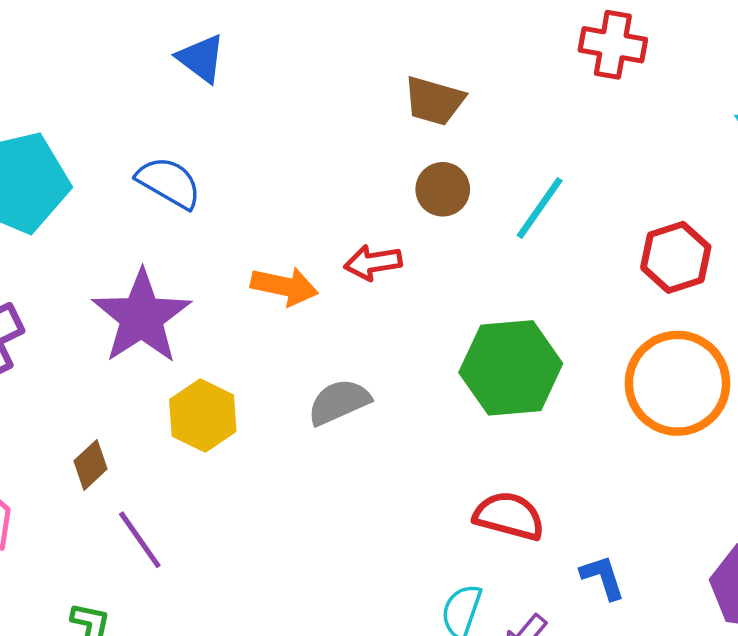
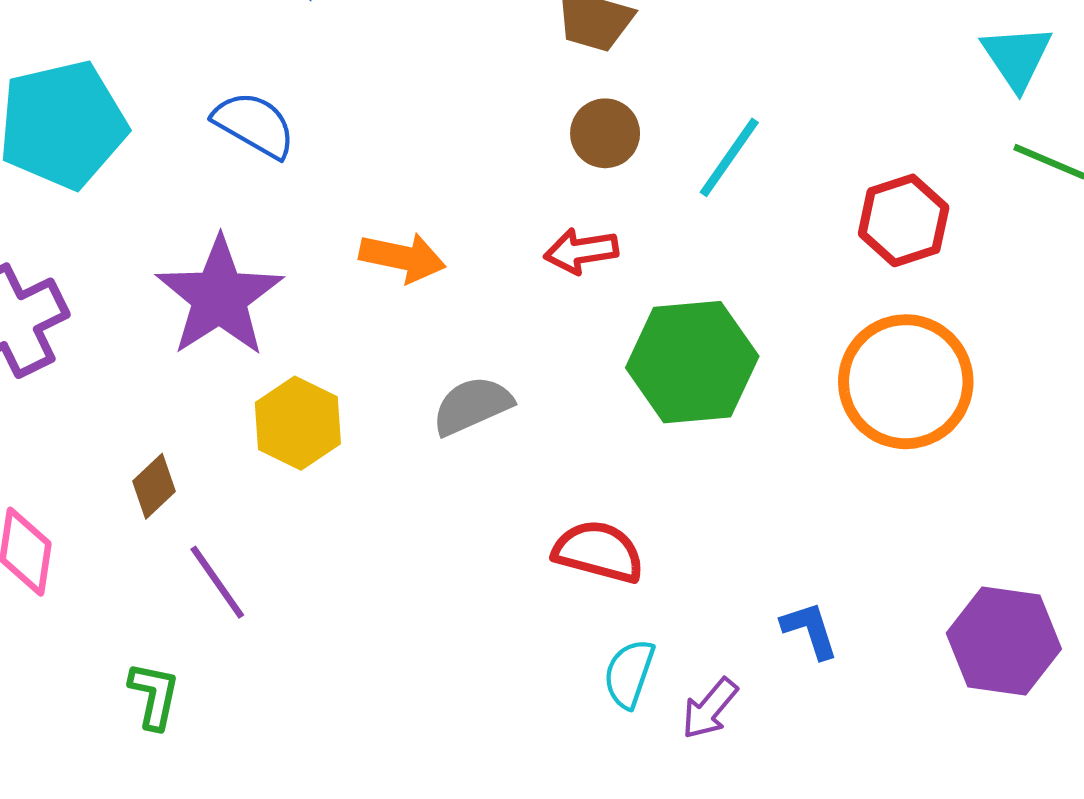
red arrow: (373, 262) -> (581, 251), moved
red semicircle: (509, 516) -> (599, 552), moved

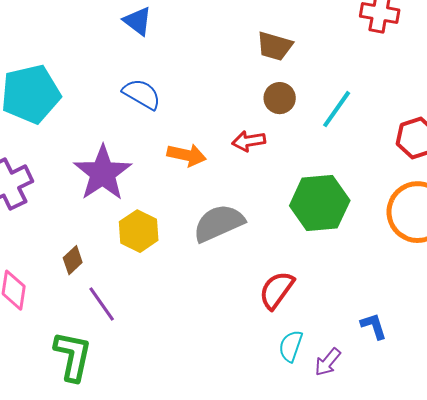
blue semicircle: (254, 125) -> (142, 94), moved
red arrow: (581, 251) -> (249, 141), moved
gray semicircle: (472, 406) -> (219, 223), size x1.4
red semicircle: (599, 552) -> (277, 290), turned -69
green L-shape: (154, 695) -> (73, 356), size x1.6

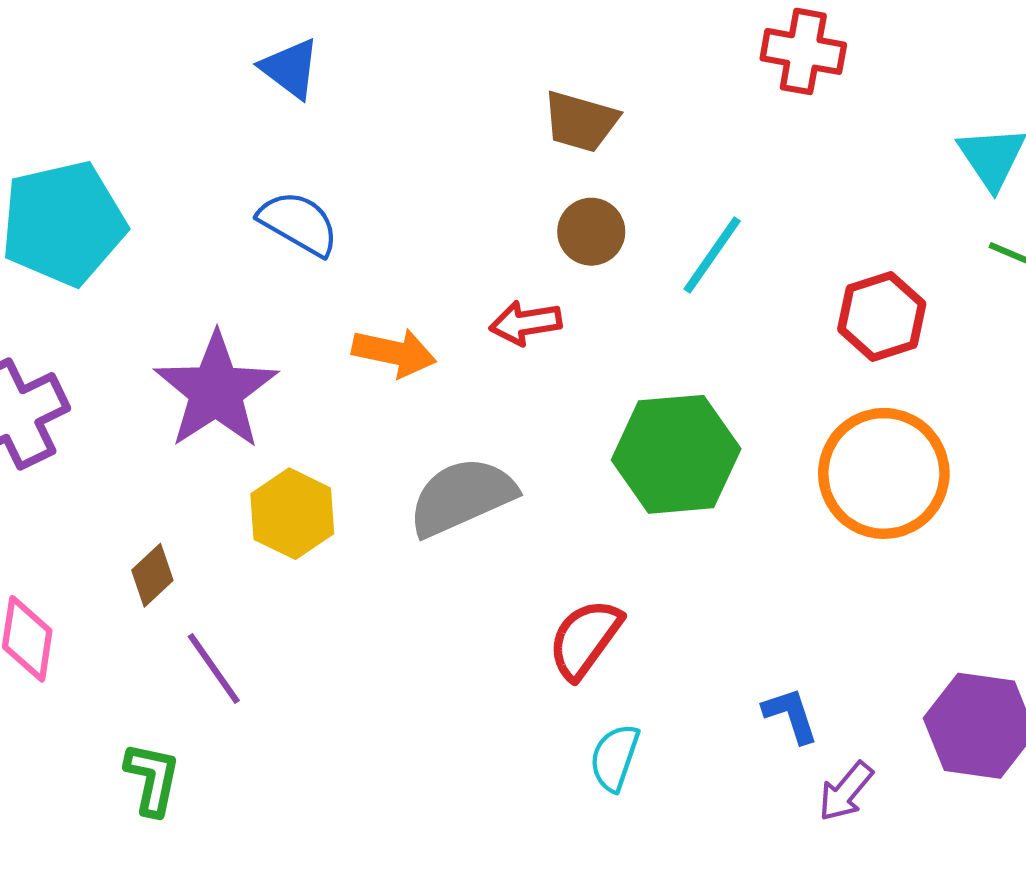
green L-shape: (73, 356) -> (152, 779), size x0.7
purple arrow: (328, 362) -> (846, 791), moved

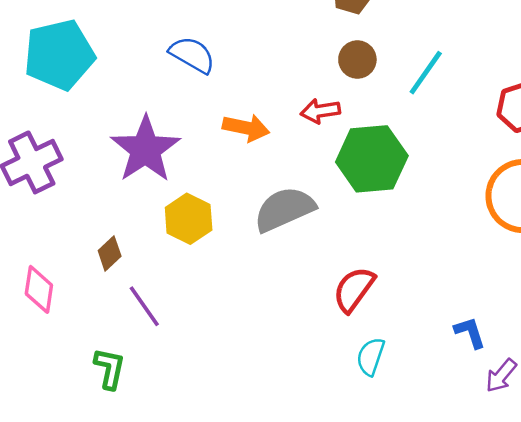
green hexagon: (676, 454) -> (372, 159), moved

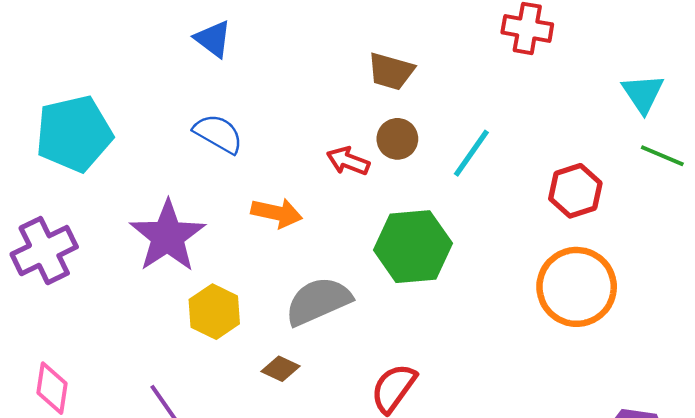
red arrow: (320, 111) -> (348, 161), moved, turned 30
brown diamond: (110, 253) -> (281, 369), moved, turned 68

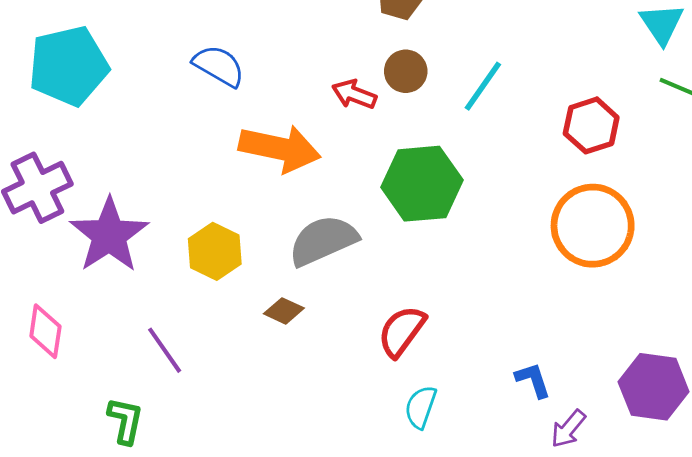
orange arrow: (277, 213) -> (280, 148), size x1.5
purple star: (168, 236) -> (109, 235), moved

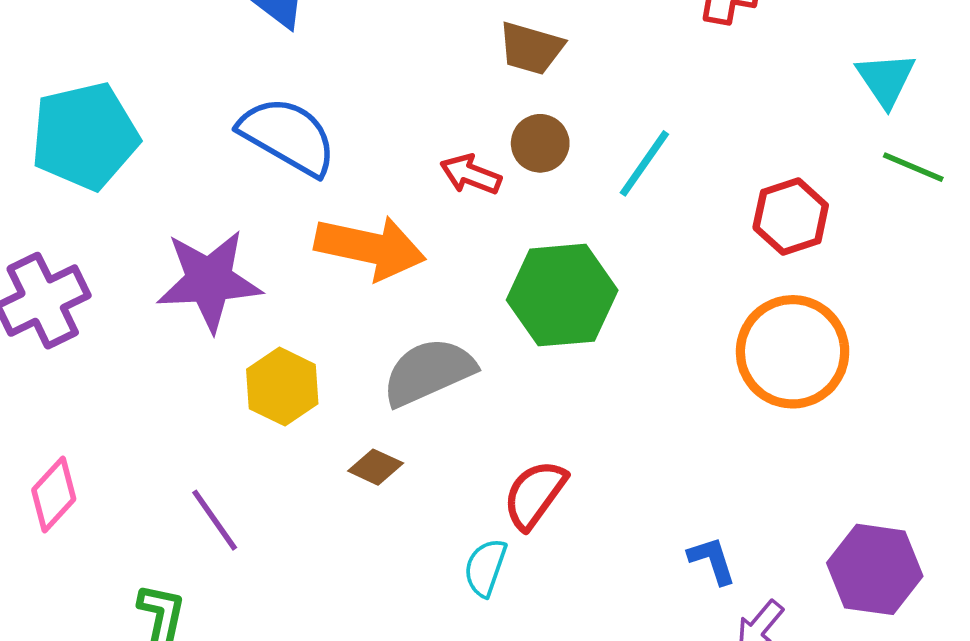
blue semicircle: (219, 66) -> (288, 136), size x1.4
purple star: (109, 235) -> (209, 280), moved, turned 30
pink diamond: (45, 331) -> (54, 494), turned 34
cyan semicircle: (421, 407) -> (485, 568), moved

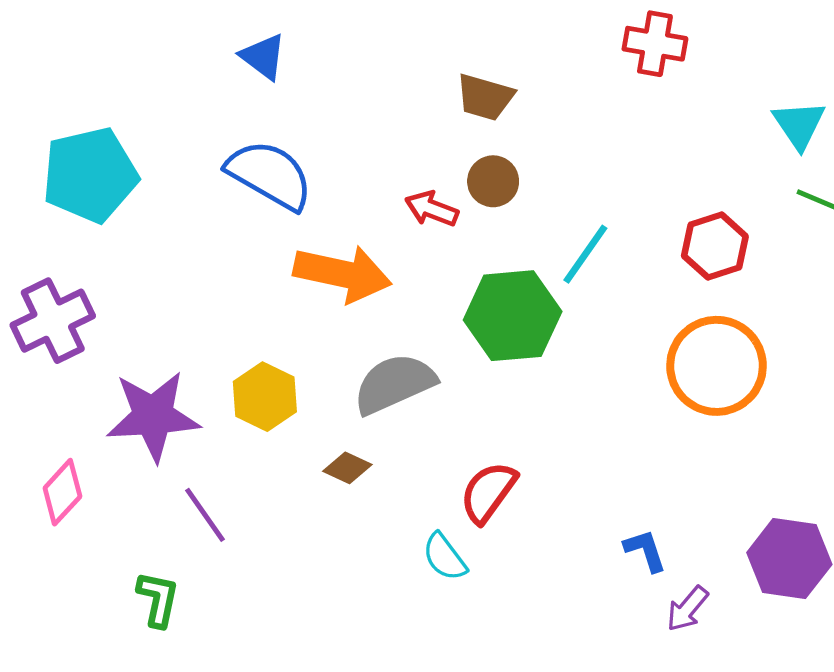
cyan line: (644, 163) -> (585, 254), moved
purple star: (209, 280) -> (153, 416), moved
cyan semicircle: (485, 568) -> (445, 557), turned -56

